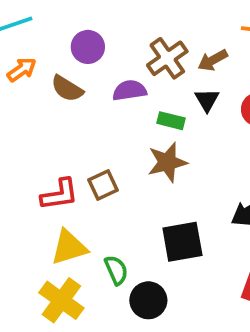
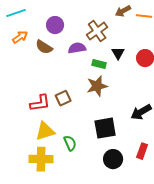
brown arrow: (213, 60) -> (123, 11), moved
yellow cross: (61, 300) -> (41, 159), turned -35
black circle: (148, 300) -> (113, 159), moved

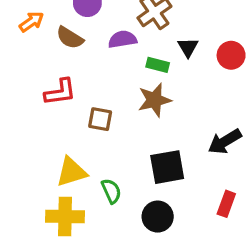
brown square: (63, 98) -> (100, 119), turned 35
red L-shape: (40, 103) -> (60, 92), moved
black circle: (113, 159) -> (158, 217), moved

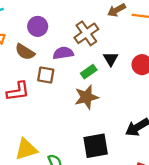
green rectangle: (158, 65) -> (89, 72), turned -49
brown square: (100, 119) -> (46, 75), moved

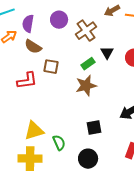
purple circle: (38, 26) -> (59, 20), moved
purple semicircle: (63, 53) -> (28, 24), moved, turned -72
black square: (96, 146) -> (94, 128), size x0.7

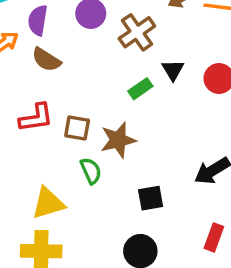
brown square: (51, 67) -> (77, 128), moved
brown star: (86, 86) -> (118, 140), moved
green semicircle: (59, 143) -> (91, 171), moved

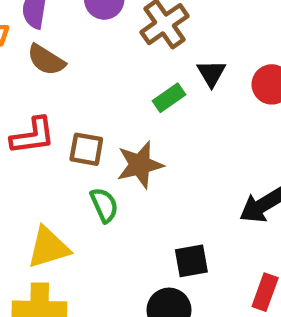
black square: (151, 198) -> (191, 261), moved

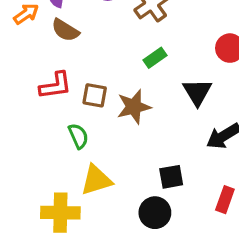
black triangle: (211, 73) -> (197, 92), moved, size x1.4
green semicircle: (104, 205) -> (78, 136), moved
yellow triangle: (48, 247) -> (96, 180), moved

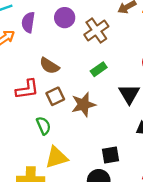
brown semicircle: (65, 30) -> (49, 66), moved
brown square: (95, 95) -> (55, 96), turned -36

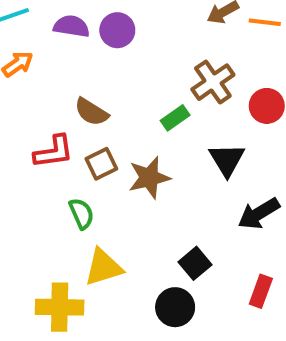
purple semicircle: (28, 22) -> (71, 26), moved, turned 90
brown cross: (96, 31) -> (213, 82), moved
black square: (110, 155) -> (195, 263), turned -30

